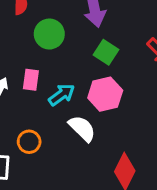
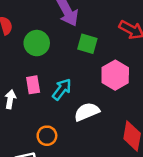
pink hexagon: (105, 94) -> (115, 75), moved
white semicircle: (82, 128) -> (87, 112), turned -50

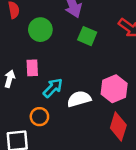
pink hexagon: (115, 75) -> (114, 89), moved
cyan arrow: (62, 89) -> (53, 88), moved

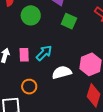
pink rectangle: (32, 68) -> (24, 55), moved
cyan arrow: (53, 88) -> (44, 53), moved

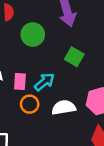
green square: (69, 21) -> (74, 57), moved
orange circle: (29, 87) -> (30, 104), moved

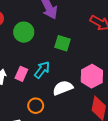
pink rectangle: (20, 82) -> (21, 74), turned 32
orange circle: (30, 104) -> (36, 106), moved

